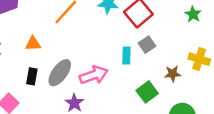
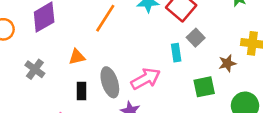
gray ellipse: (60, 73) -> (110, 82), turned -44
green square: (147, 92) -> (204, 87), turned 35

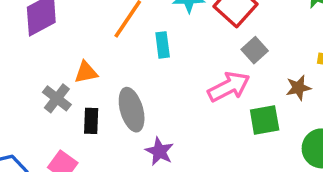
cyan rectangle: (176, 53) -> (163, 45), moved
gray cross: (35, 69) -> (57, 98), moved
pink arrow: (146, 79) -> (229, 87), moved

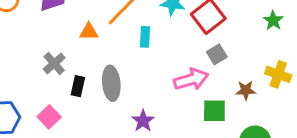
orange triangle: (86, 72) -> (89, 32), moved
purple star: (159, 151) -> (143, 121), moved

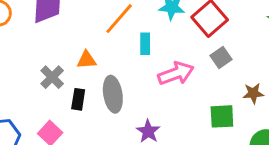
orange triangle: (89, 32) -> (87, 60), moved
pink arrow: (191, 79) -> (176, 73), moved

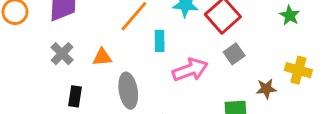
gray cross: (52, 77) -> (62, 54), moved
black rectangle: (78, 99) -> (75, 96), moved

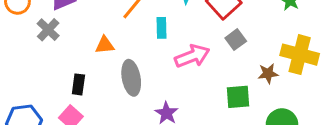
gray cross: (62, 54) -> (48, 30), moved
yellow cross: (298, 70) -> (300, 55), size x1.4

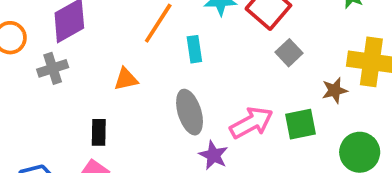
gray cross: (48, 30) -> (53, 68), turned 35
pink arrow: (192, 56) -> (251, 123), moved
gray ellipse: (131, 78) -> (190, 112), moved

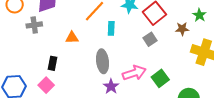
gray square: (289, 53) -> (150, 39), moved
brown star: (335, 90) -> (182, 29), moved
green square: (301, 124) -> (160, 78), turned -36

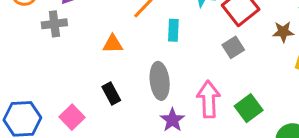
black rectangle: (52, 63) -> (111, 93), moved, turned -40
pink arrow: (134, 73) -> (209, 99), turned -75

